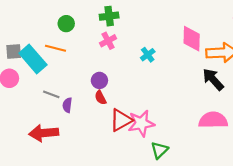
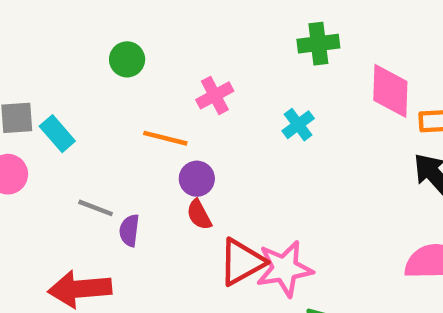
green cross: (109, 16) -> (318, 44), moved
orange line: (55, 48) -> (165, 138), moved
cyan rectangle: (33, 59) -> (57, 134), size x0.6

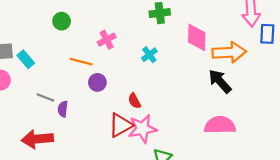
red semicircle: (199, 215) -> (134, 101), moved

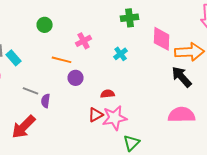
red semicircle: (134, 101) -> (108, 94), turned 112
red triangle: (121, 125) -> (96, 115), size x0.7
red arrow: (37, 139) -> (24, 127), turned -40

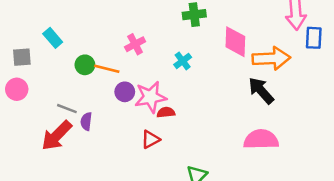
green circle: (45, 25) -> (85, 65), moved
cyan rectangle: (14, 58) -> (53, 38), moved
pink star: (115, 118) -> (150, 97), moved
red arrow: (24, 127) -> (57, 136), moved

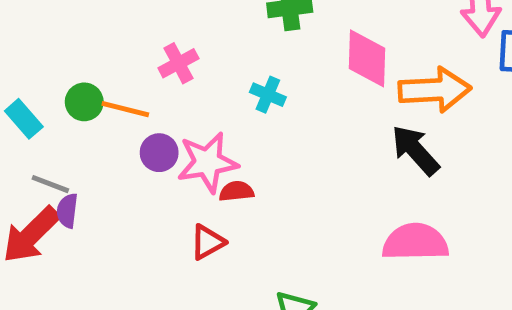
cyan rectangle: (53, 38) -> (24, 119), moved
cyan cross: (183, 61) -> (268, 95), turned -30
purple semicircle: (86, 121) -> (67, 211), moved

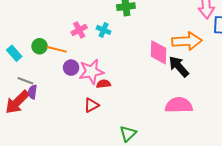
pink diamond: (367, 58) -> (158, 52), moved
cyan cross: (268, 95) -> (104, 30), moved

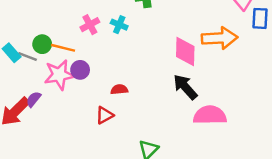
black arrow: (179, 67) -> (185, 87), moved
pink star: (91, 72) -> (59, 75), moved
gray line: (25, 81) -> (27, 56), moved
purple semicircle: (32, 92) -> (34, 99), turned 32

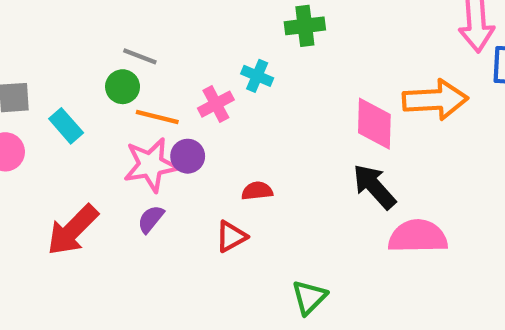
pink cross: (90, 25) -> (216, 104), moved
green circle: (42, 44) -> (123, 87), moved
gray line: (27, 56) -> (140, 56), moved
purple semicircle: (34, 99) -> (151, 219), moved

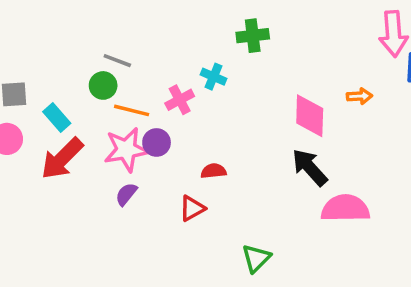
orange arrow: (435, 100) -> (360, 96), size x0.5
red arrow: (73, 230) -> (62, 159), moved

